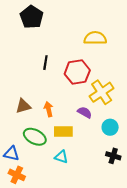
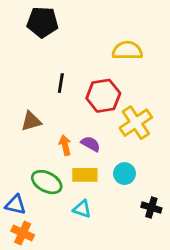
black pentagon: (32, 17) -> (42, 22), turned -30
brown triangle: (23, 106) -> (31, 121), moved
purple semicircle: (85, 112) -> (91, 144), moved
cyan circle: (110, 127) -> (124, 174), moved

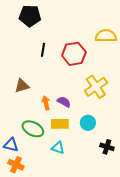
yellow semicircle: (127, 50) -> (106, 36), moved
black line: (61, 83) -> (43, 50), moved
red hexagon: (103, 96) -> (74, 54), moved

